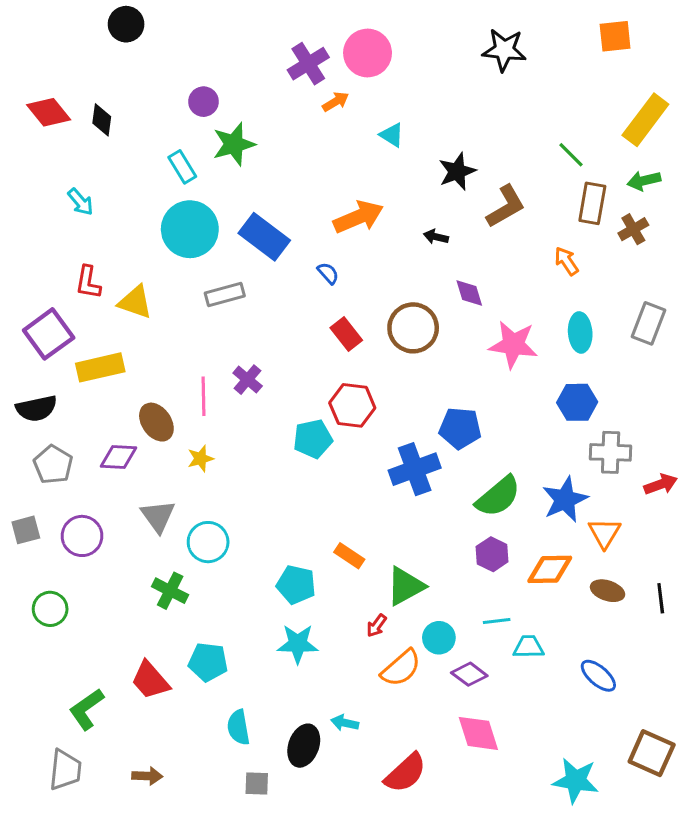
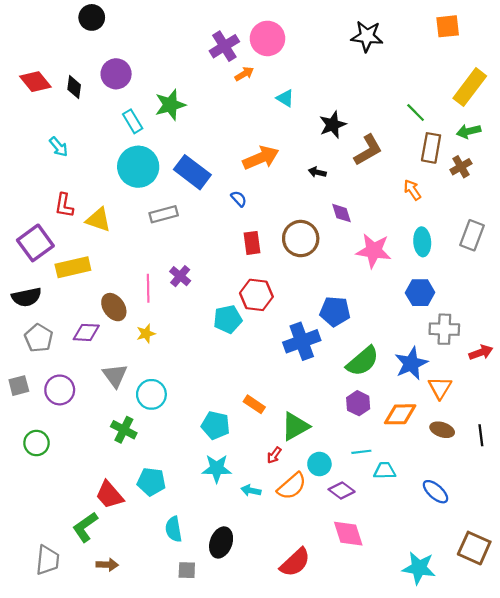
purple circle: (203, 102) -> (116, 74), moved, size x1.4
red rectangle: (346, 334) -> (252, 243), turned 30
green L-shape: (87, 709) -> (85, 527), moved
cyan arrow: (345, 723) -> (251, 491), moved

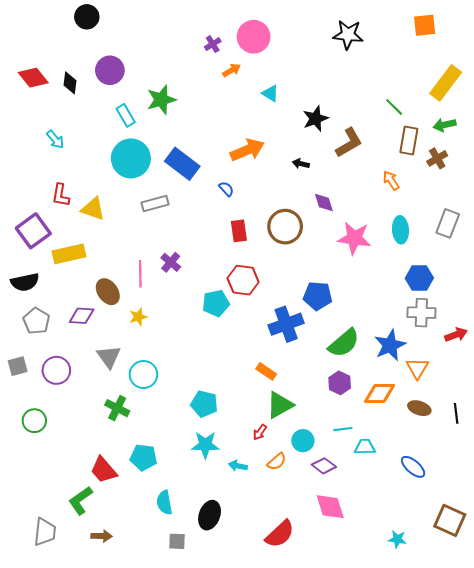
purple cross: (224, 46) -> (213, 44), size x0.6
blue hexagon: (420, 293) -> (419, 278), moved
orange rectangle: (254, 404) -> (266, 371), moved
orange semicircle: (292, 486) -> (277, 462), size x0.7
cyan star: (419, 568) -> (397, 539), size x0.6

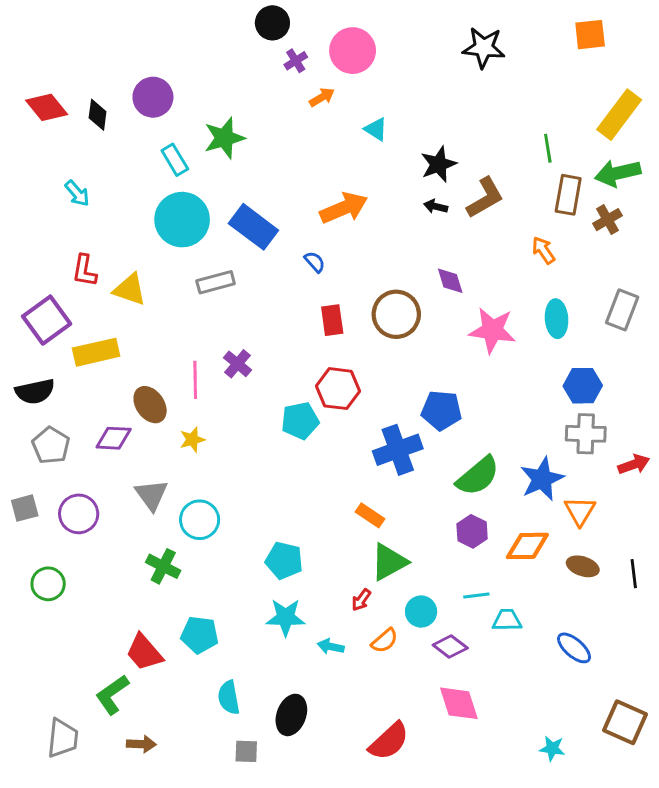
black circle: (87, 17) -> (272, 23), moved
green line: (394, 107) -> (548, 148), turned 36
green arrow: (445, 125) -> (618, 173), size x1.4
black arrow: (301, 164) -> (436, 206), moved

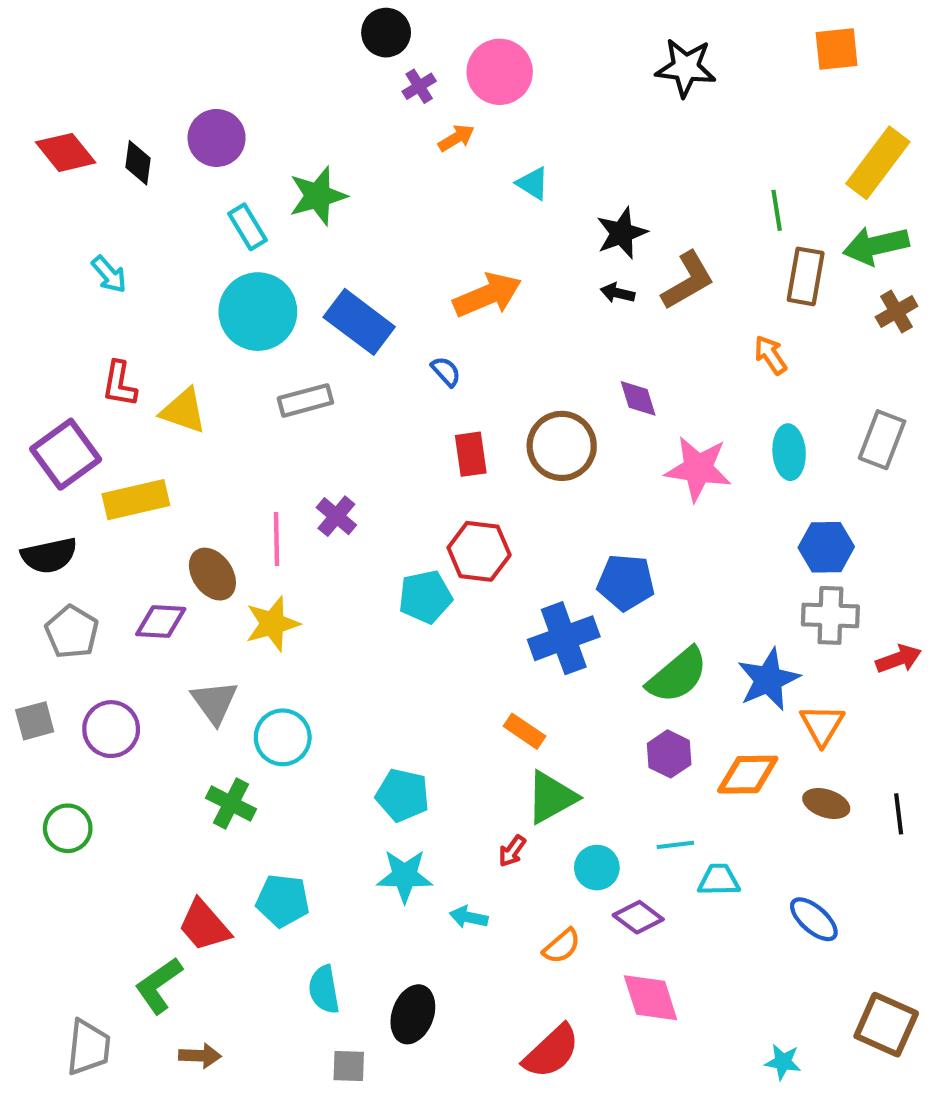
brown cross: (608, 220) -> (897, 312), moved
yellow star: (192, 440) -> (272, 624), size x1.5
orange semicircle: (385, 641) -> (562, 946), moved

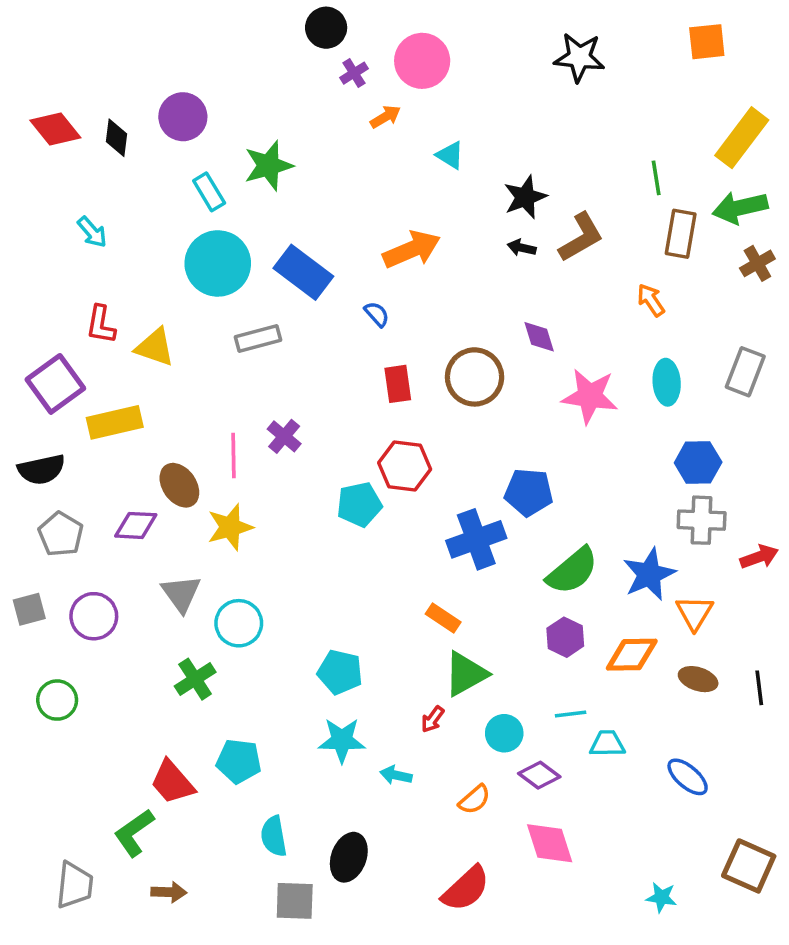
green cross: (231, 803) -> (195, 679), turned 30
gray square: (349, 1066) -> (295, 901), size x1.4

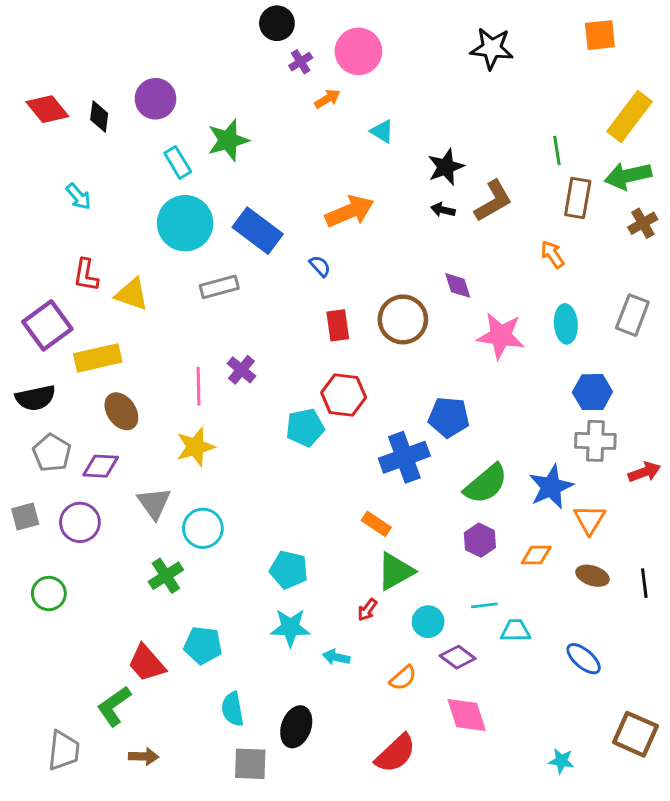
brown ellipse: (179, 485) -> (121, 411), moved
purple diamond: (136, 525) -> (101, 466), moved
orange diamond: (632, 655) -> (536, 555), size x0.7

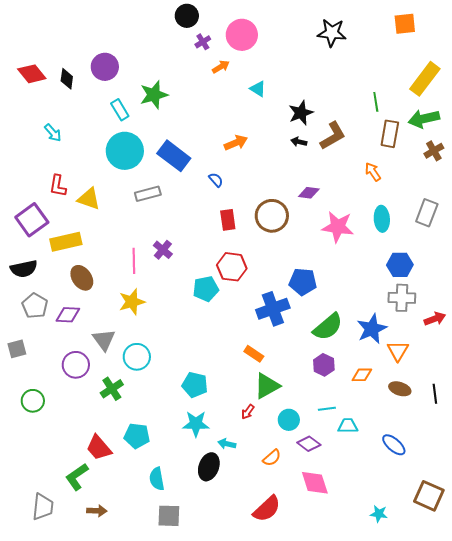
orange arrow: (350, 211) -> (236, 143), size x0.7
purple diamond: (458, 285) -> (309, 193), turned -65
purple circle: (80, 522) -> (76, 365), moved
black ellipse: (296, 727) -> (209, 467), moved

